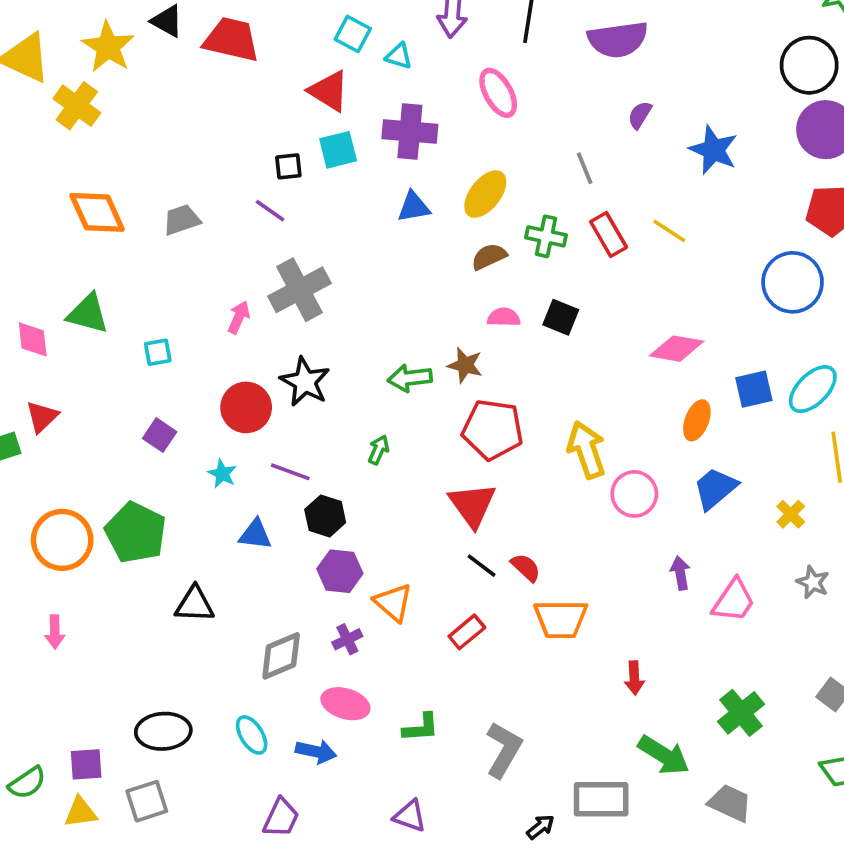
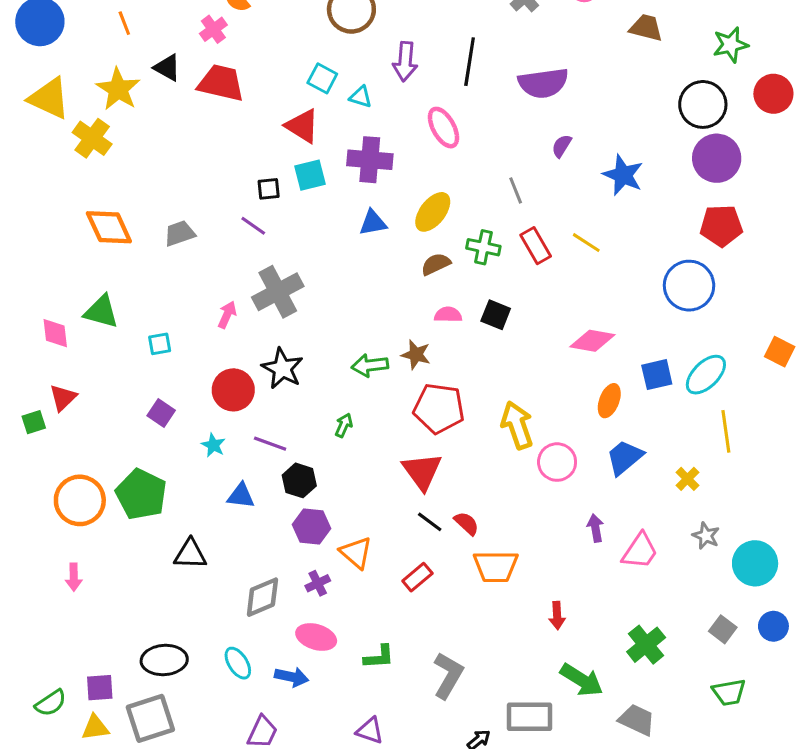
gray square: (147, 801) -> (150, 718), size x1.4

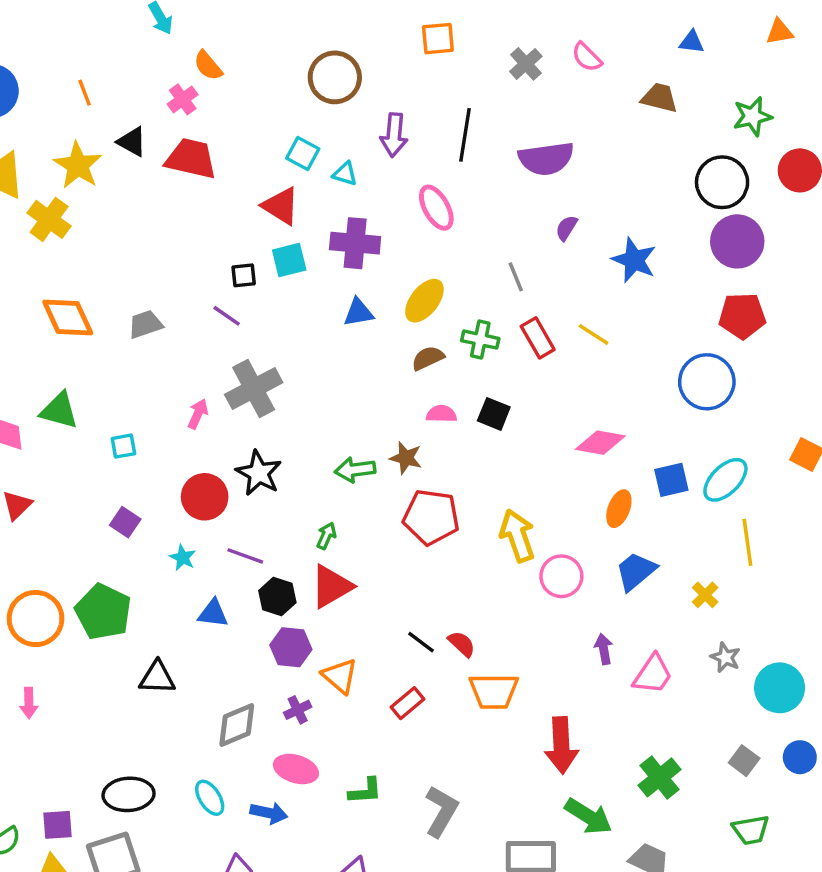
red triangle: (422, 471) -> (331, 586), moved, turned 36
red arrow: (557, 616) -> (561, 745), size x1.8

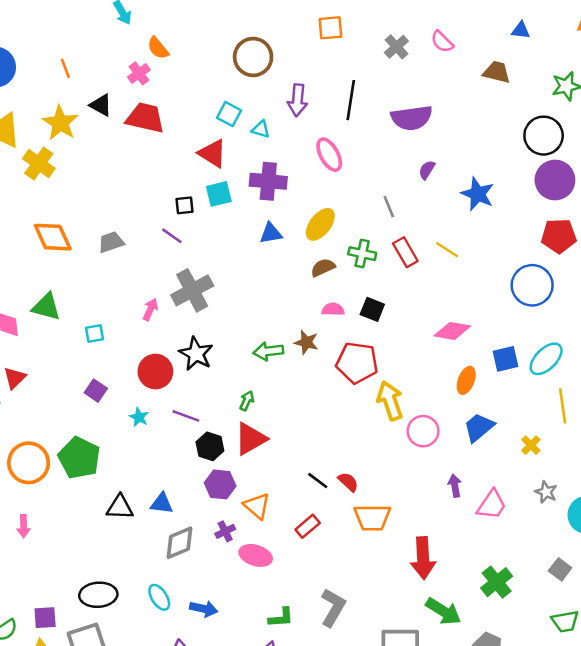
red pentagon: (431, 517) -> (357, 363), moved
blue triangle: (213, 613) -> (162, 503), moved
pink ellipse: (296, 769) -> (256, 555), moved
green L-shape: (365, 791) -> (281, 618), moved

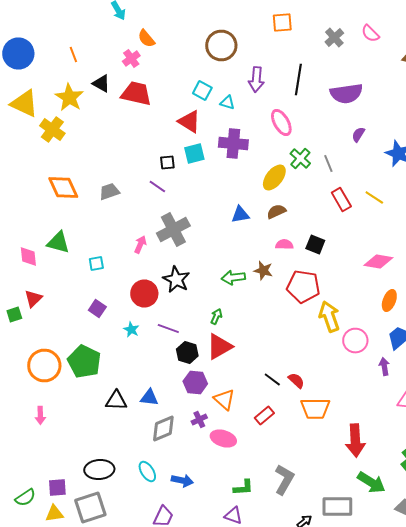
blue triangle: (271, 233) -> (240, 214), moved
green cross: (362, 254) -> (300, 158), moved, turned 30
purple arrow: (455, 486) -> (384, 366), moved

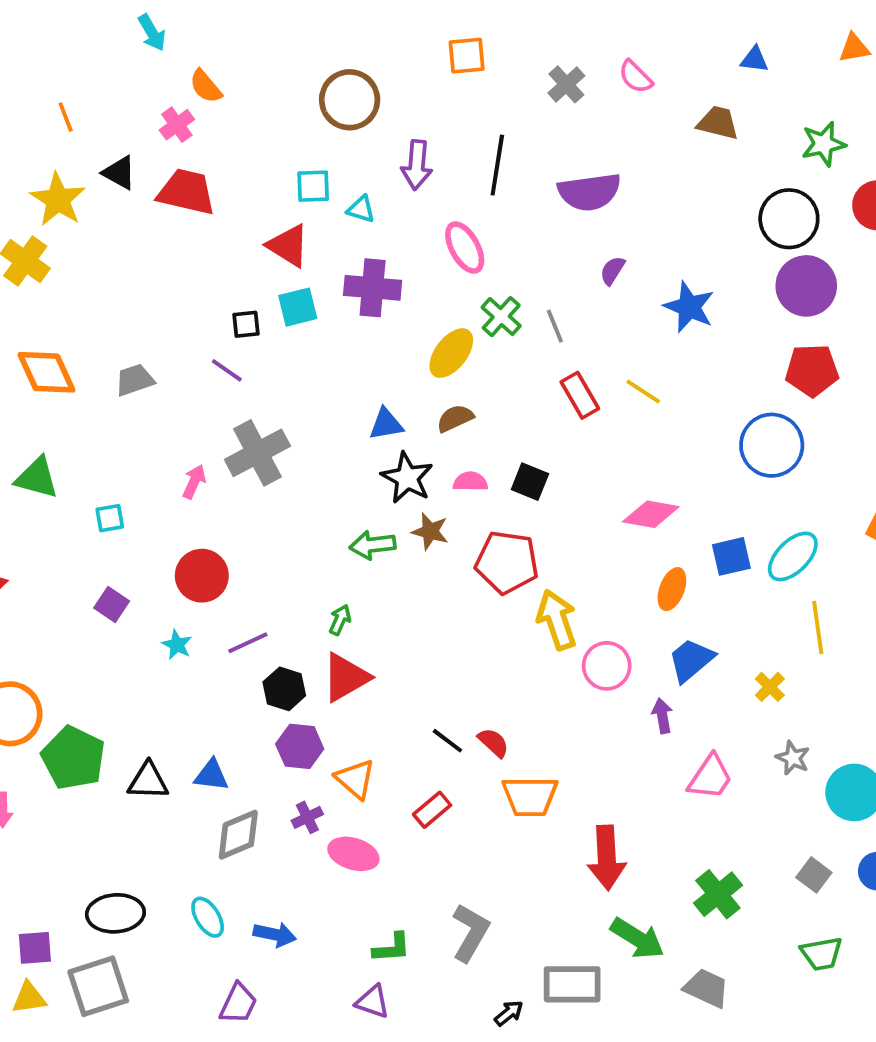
cyan square: (202, 90) -> (313, 186), turned -30
black star: (176, 280) -> (407, 478), moved
purple line: (168, 328) -> (248, 643), turned -45
green pentagon: (84, 362) -> (73, 758), moved

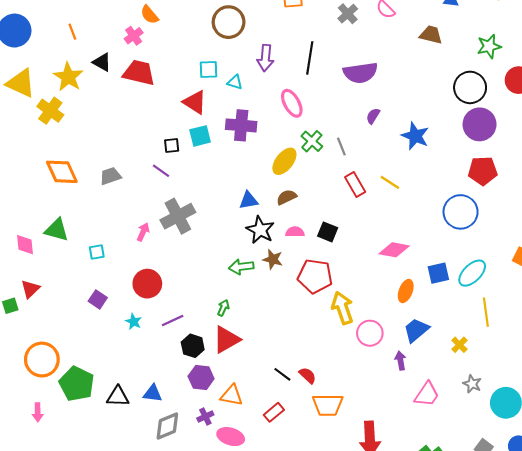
orange triangle: (355, 779) -> (232, 395), turned -30

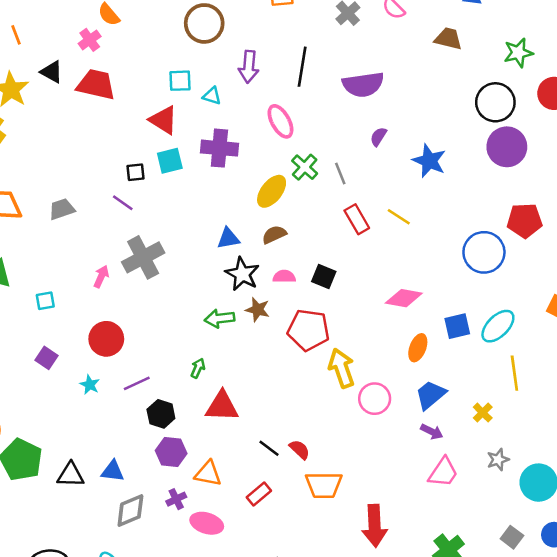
red pentagon: (483, 171) -> (525, 221), moved
red triangle: (226, 340) -> (222, 406), moved, turned 32
purple arrow: (400, 361) -> (432, 432), moved, turned 126
gray star: (472, 384) -> (498, 460), turned 30

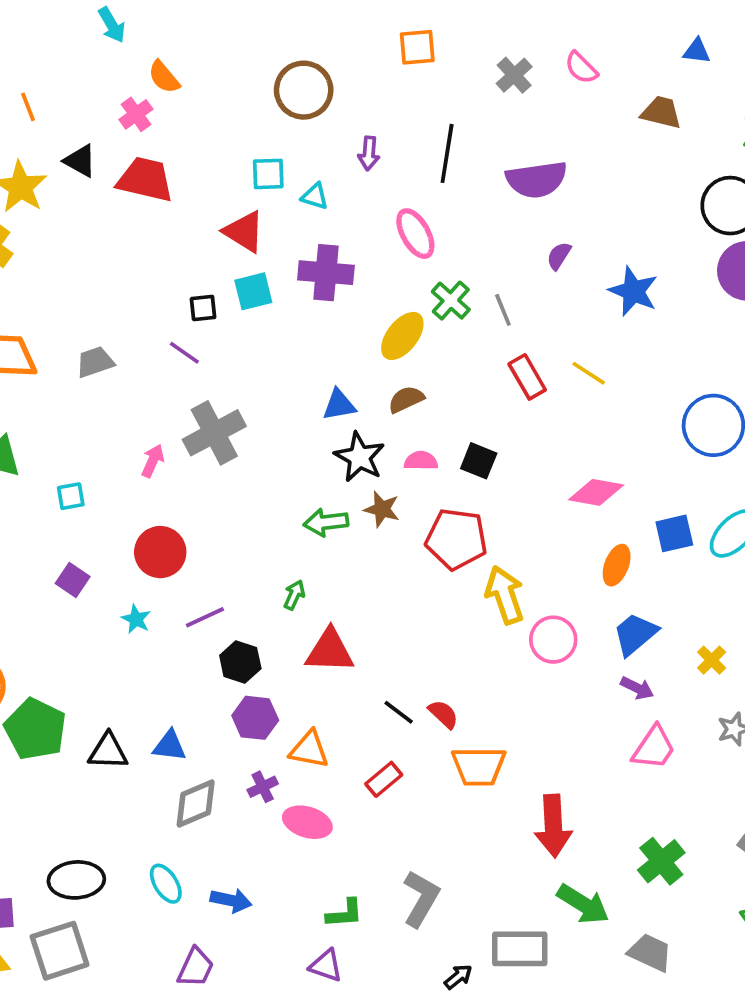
purple arrow: (249, 67) -> (369, 153), size x0.7

